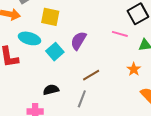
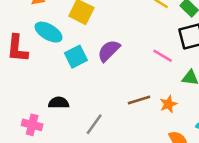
brown line: (91, 75) -> (139, 100), moved

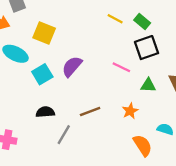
brown line: (139, 100) -> (90, 112), moved
black semicircle: (59, 103) -> (45, 112), moved

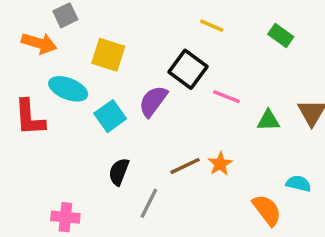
green rectangle: (142, 22) -> (281, 35), moved
black square: (146, 48) -> (188, 69), moved, turned -30
orange star: (130, 111) -> (220, 164), moved
black semicircle: (45, 112) -> (119, 172), turned -60

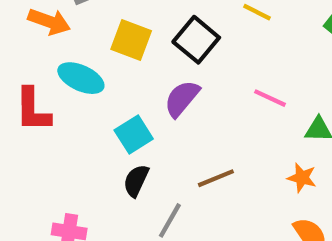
black square: (188, 69) -> (196, 40), moved
cyan square: (110, 116) -> (134, 134), moved
orange star: (220, 164) -> (302, 178), moved, turned -30

